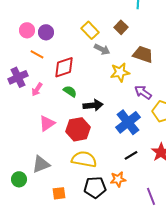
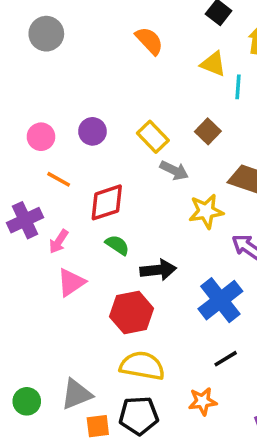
purple circle: (46, 32) -> (92, 131), moved
pink triangle: (47, 123) -> (71, 282), moved
gray triangle: (41, 164) -> (76, 394), moved
black pentagon: (95, 187) -> (139, 416), moved

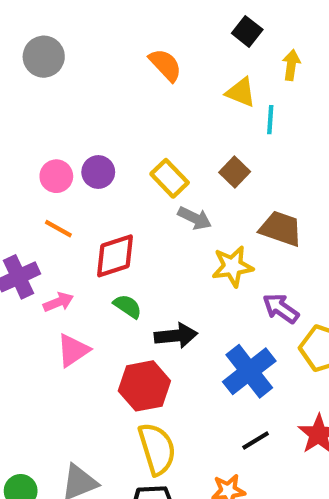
pink circle: (41, 137) -> (56, 176), moved
pink arrow: (59, 241) -> (58, 302), turned -145
yellow semicircle: (142, 366) -> (157, 449), turned 63

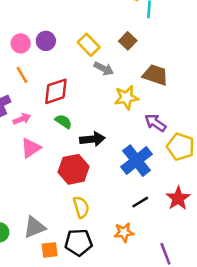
orange line: (58, 229) -> (22, 75), turned 30
yellow semicircle: (157, 449) -> (81, 207), size x0.7

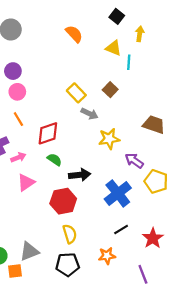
purple circle: (46, 41) -> (13, 71), moved
brown trapezoid: (155, 75) -> (154, 125), moved
red star: (178, 198) -> (153, 238), moved
orange square: (50, 250) -> (15, 271), moved

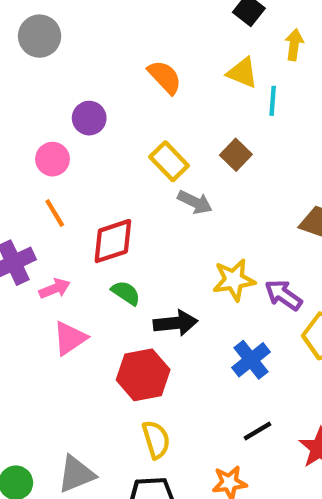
orange semicircle: (74, 34) -> (165, 77), moved
purple circle: (13, 71) -> (89, 118), moved
yellow star: (109, 139) -> (234, 280), moved
blue cross: (118, 193) -> (251, 360), size x0.7

